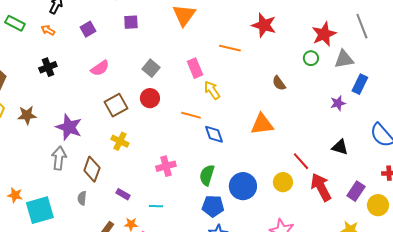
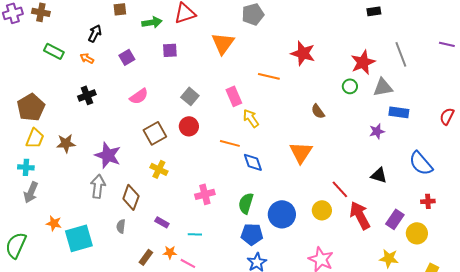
blue rectangle: (360, 84) -> (399, 112), turned 72
orange triangle: (262, 124) -> (301, 152), turned -50

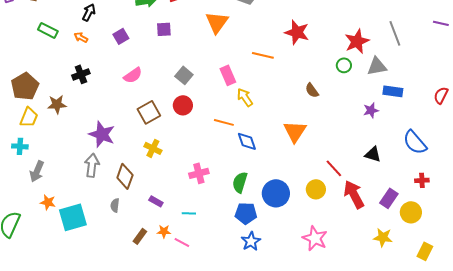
brown star: (66, 143) -> (57, 104), moved
gray arrow: (31, 192) -> (37, 171), moved

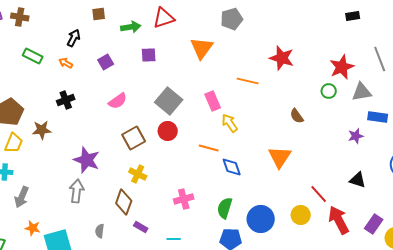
gray square: (184, 75) -> (169, 101), size x1.5
brown diamond: (125, 176) -> (124, 202), moved

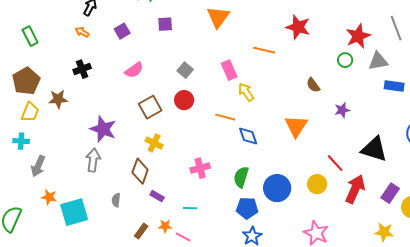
green rectangle: (33, 56) -> (30, 36), moved, turned 36
gray square: (169, 101) -> (185, 70), size x0.6
purple star: (356, 136) -> (342, 110), moved
black triangle: (358, 180) -> (374, 149), size x1.6
red arrow: (339, 220) -> (355, 189), turned 52

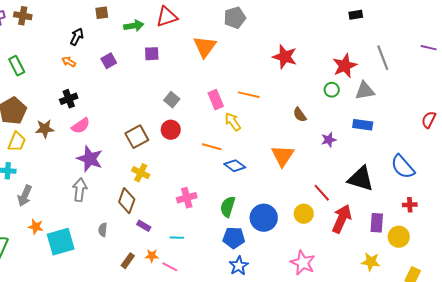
orange line: (264, 50) -> (249, 95), moved
pink semicircle: (134, 70) -> (81, 126), moved
blue rectangle: (394, 86) -> (363, 125), moved
blue diamond: (248, 136) -> (235, 166), turned -35
purple rectangle: (390, 193) -> (377, 223), turned -30

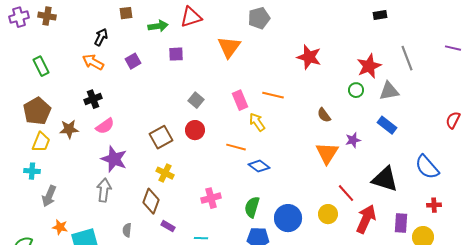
orange arrow: (69, 62) -> (93, 62), size x1.5
blue rectangle: (363, 125) -> (387, 125), turned 30
orange triangle: (283, 156) -> (327, 153), moved

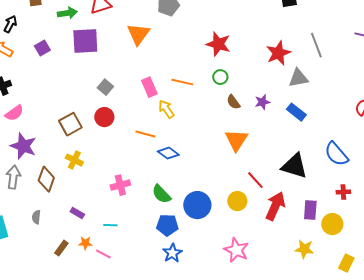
purple square: (176, 54) -> (85, 41), size x1.8
green circle: (356, 90) -> (220, 77), moved
purple star: (353, 140) -> (262, 102), moved
brown diamond: (151, 201) -> (46, 179), moved
green semicircle: (252, 207) -> (161, 194), turned -60

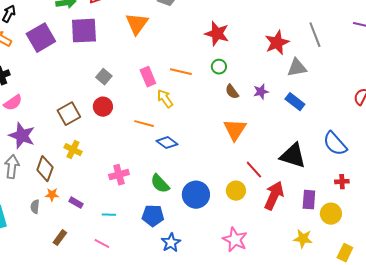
purple square: (42, 48) -> (41, 38), size x1.8
blue pentagon: (167, 225) -> (153, 216), moved
orange star: (85, 243) -> (52, 195), moved

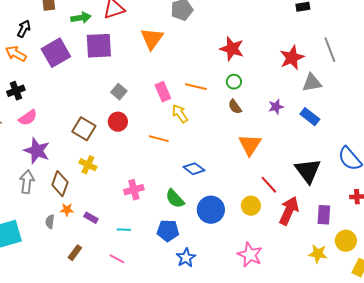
brown semicircle: (232, 92) -> (235, 107), moved
brown square: (69, 114) -> (84, 129), turned -30
blue diamond: (167, 143) -> (194, 169), moved
black triangle: (293, 156) -> (308, 171), turned 36
yellow circle: (331, 214) -> (346, 241), moved

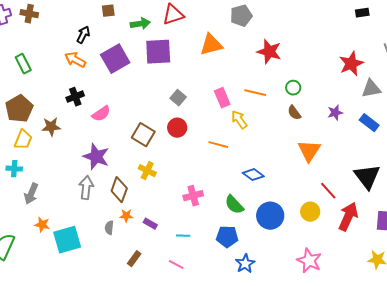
orange triangle: (152, 39) -> (211, 45), turned 40
red star: (232, 49) -> (269, 52), moved
pink semicircle: (28, 118) -> (101, 114), moved

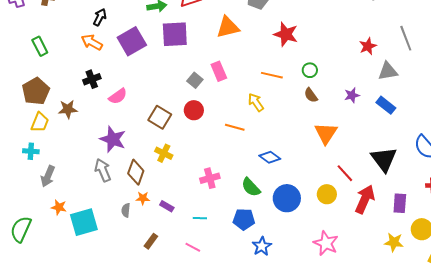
red star: (351, 64) -> (368, 46), size x0.7
pink rectangle: (222, 98) -> (219, 71), moved
gray arrow: (86, 188) -> (103, 170), turned -30

